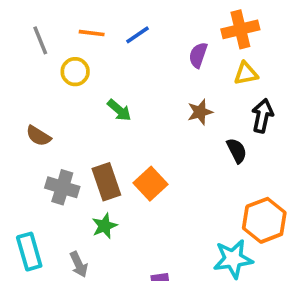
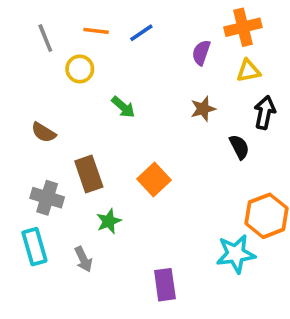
brown rectangle: (106, 182) -> (89, 174), moved
gray cross: (62, 187) -> (47, 198), moved

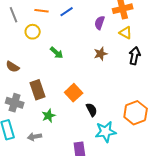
yellow triangle: (248, 71) -> (126, 33), turned 40
black semicircle: (239, 147) -> (92, 110), moved
cyan star: (236, 254) -> (106, 132), moved
gray arrow: (83, 259) -> (35, 137), turned 104

